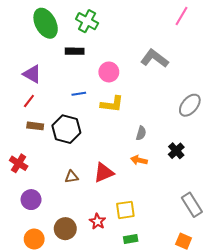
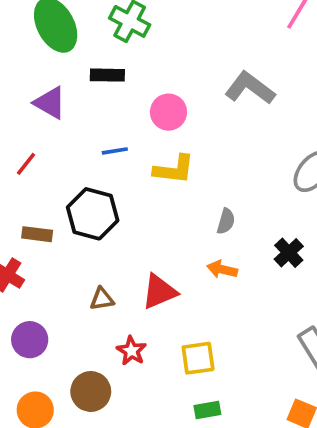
purple triangle: (32, 74) -> (50, 103), moved
brown rectangle: (35, 126) -> (37, 234), moved
red star: (97, 221) -> (131, 351), moved

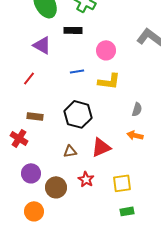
black hexagon: (93, 214) -> (78, 114), moved
brown circle: (91, 391) -> (56, 187), moved

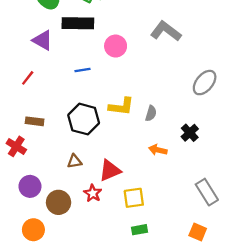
black rectangle: (73, 30) -> (78, 23), size x1.5
yellow L-shape: (109, 81) -> (121, 106), moved
orange arrow: (135, 135) -> (158, 150), moved
red triangle: (101, 147) -> (110, 170), moved

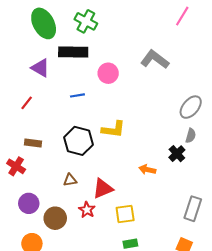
gray semicircle: (151, 113) -> (191, 136), moved
gray rectangle: (207, 192) -> (193, 209), turned 50

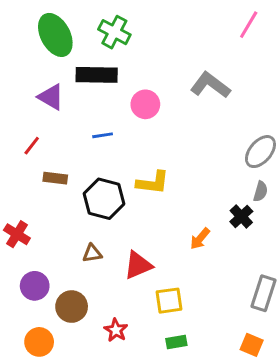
brown rectangle: (33, 143) -> (55, 178), moved
orange arrow: (147, 170) -> (200, 239), turned -63
red star: (87, 210) -> (116, 330), moved

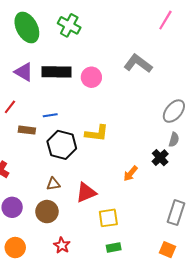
black rectangle: (97, 75) -> (56, 72), moved
blue line: (103, 135) -> (50, 115), moved
brown circle: (72, 307) -> (47, 212), moved
red star: (116, 330) -> (62, 245), moved

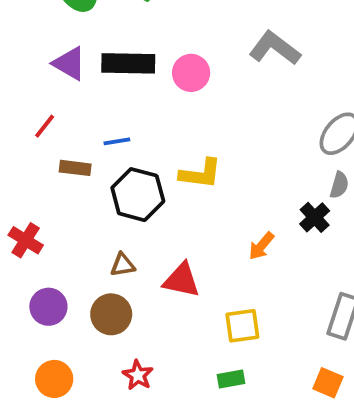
red triangle: (86, 193) -> (182, 280), turned 35
yellow square: (108, 218) -> (242, 326), moved

